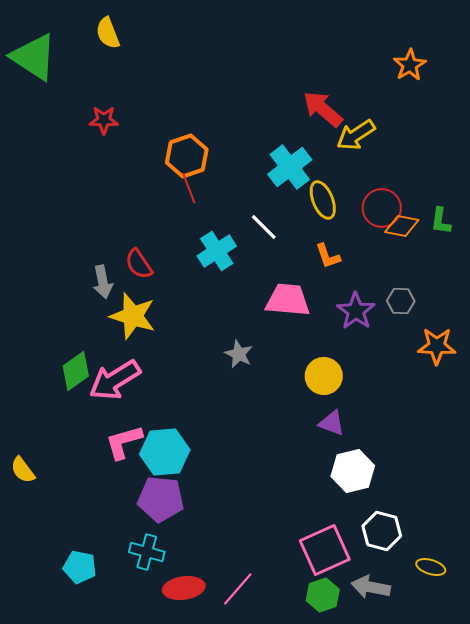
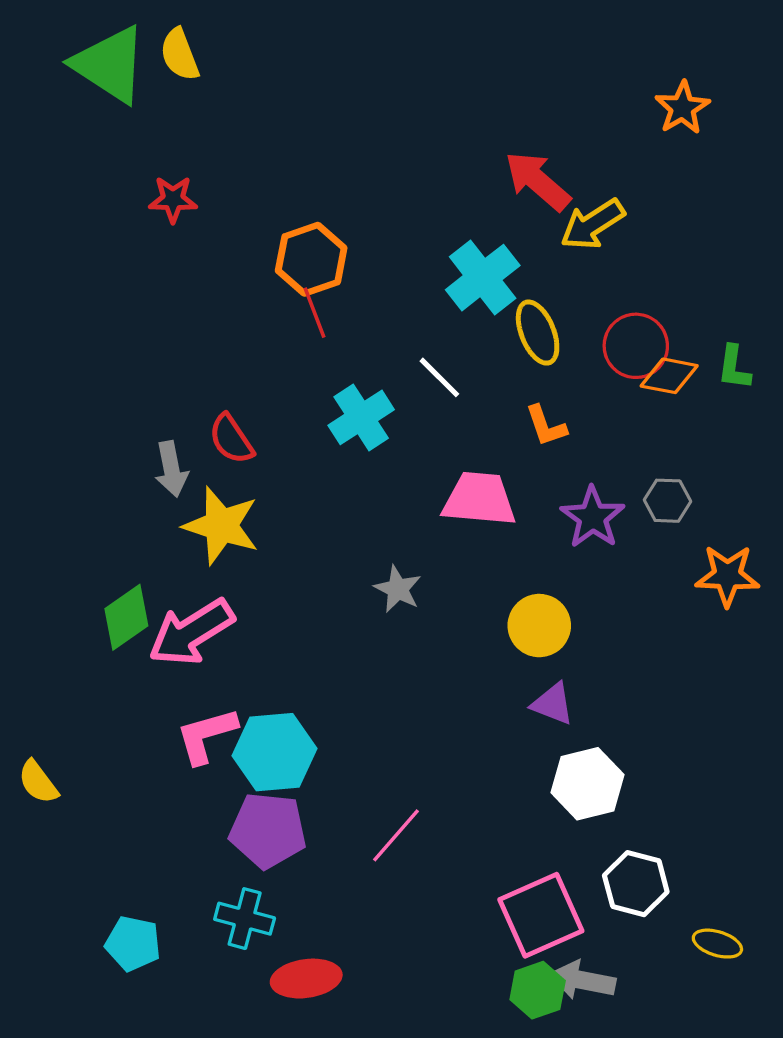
green triangle: (34, 57) -> (110, 64), moved
gray arrow: (371, 587) -> (583, 980), moved
pink line: (238, 589) -> (396, 835), moved

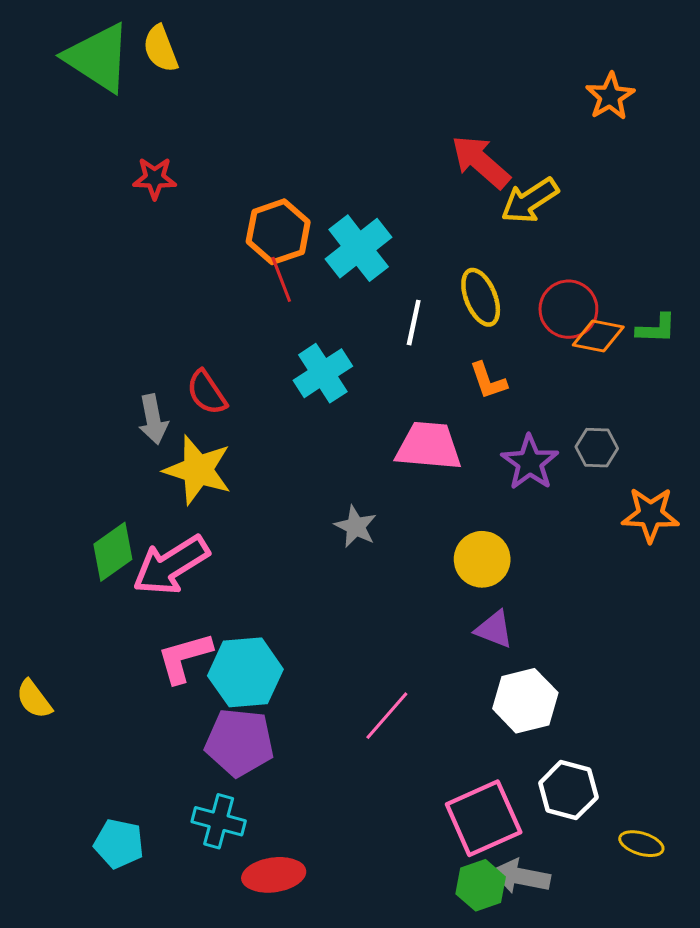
cyan cross: (483, 278) -> (359, 248), moved
green L-shape: (734, 367) -> (656, 329), turned -96
white line: (439, 377) -> (414, 323), moved, turned 57
pink line: (396, 835) -> (387, 716), moved

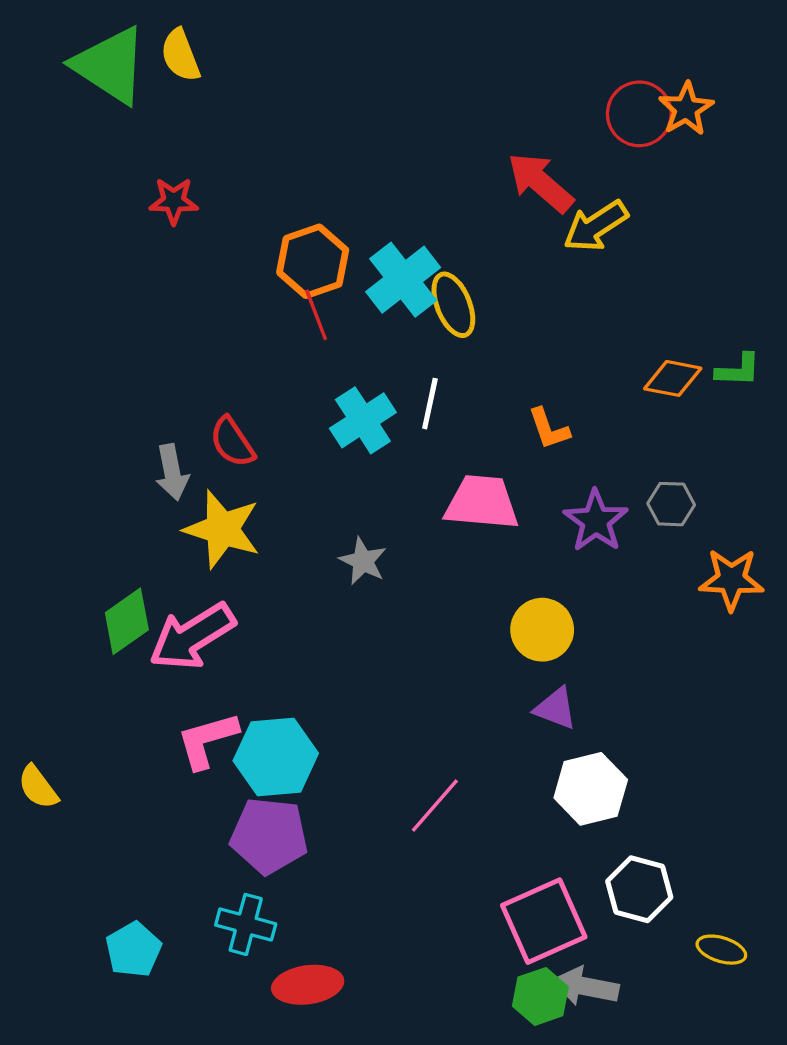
yellow ellipse: (481, 297) -> (453, 305), moved
red circle: (568, 309) -> (639, 114), moved
white line: (414, 323) -> (430, 404), moved
gray star: (356, 527) -> (363, 561), moved
cyan pentagon: (119, 844) -> (133, 950), turned 30

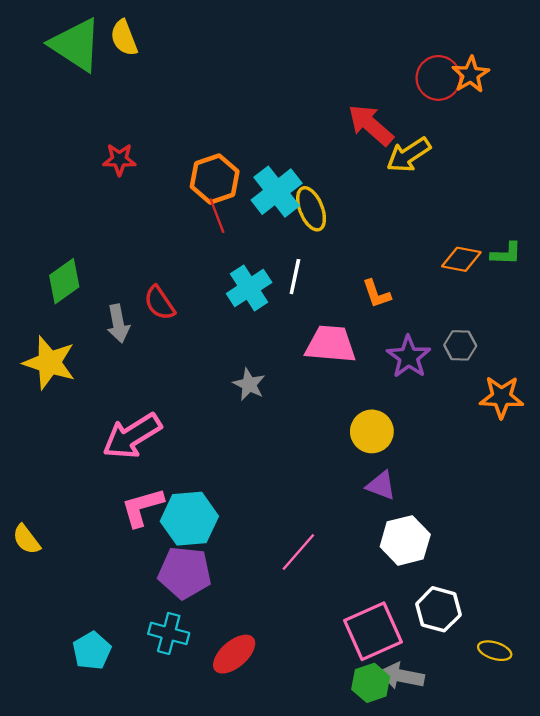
red star: (174, 201) -> (119, 159), moved
yellow star: (222, 529) -> (49, 363), moved
green diamond: (127, 621) -> (64, 281), moved
red ellipse: (308, 985) -> (234, 654), moved, turned -33

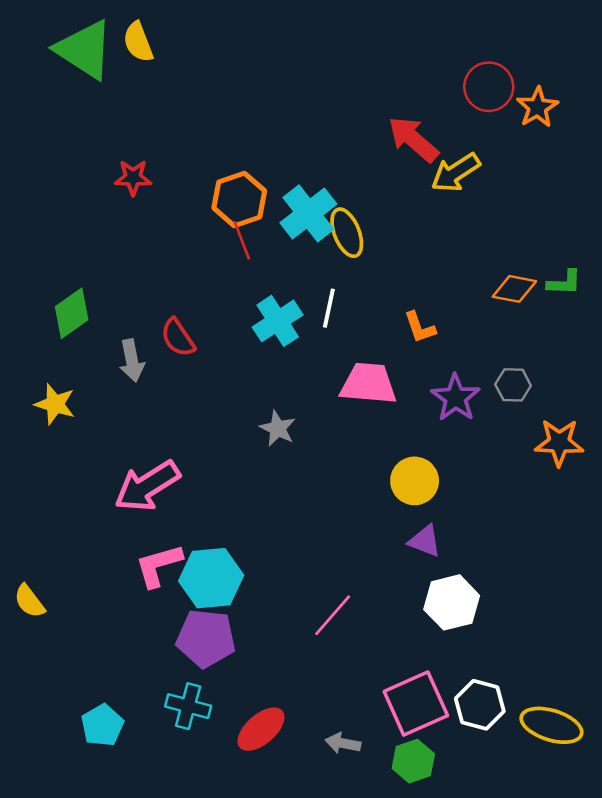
orange star: (471, 75) -> (537, 107), moved
yellow star: (49, 363) -> (55, 404), size x0.7
white hexagon: (438, 609) -> (480, 705), moved
yellow ellipse: (495, 651) -> (551, 725), size x1.6
gray arrow: (402, 676) -> (343, 743), moved, size x0.7

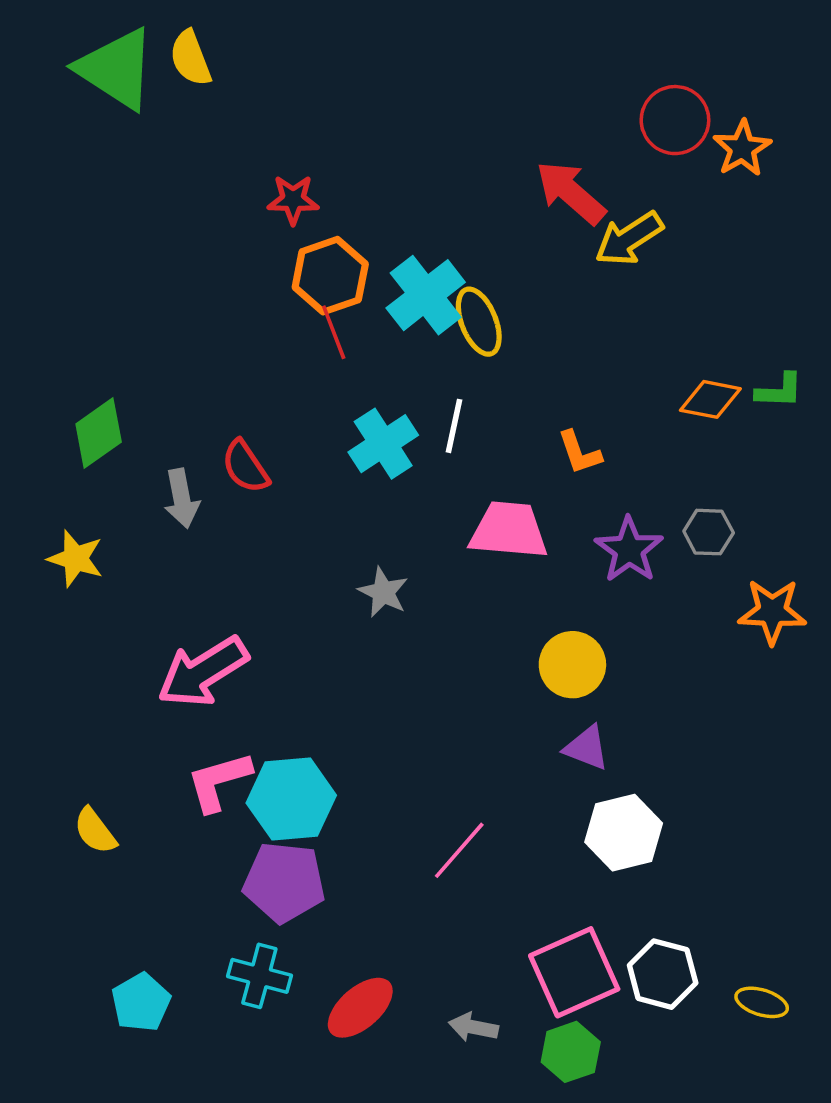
red star: (133, 178) -> (293, 200), moved
yellow semicircle: (29, 601) -> (95, 831), moved
yellow ellipse: (551, 725) -> (762, 1002), size x0.6

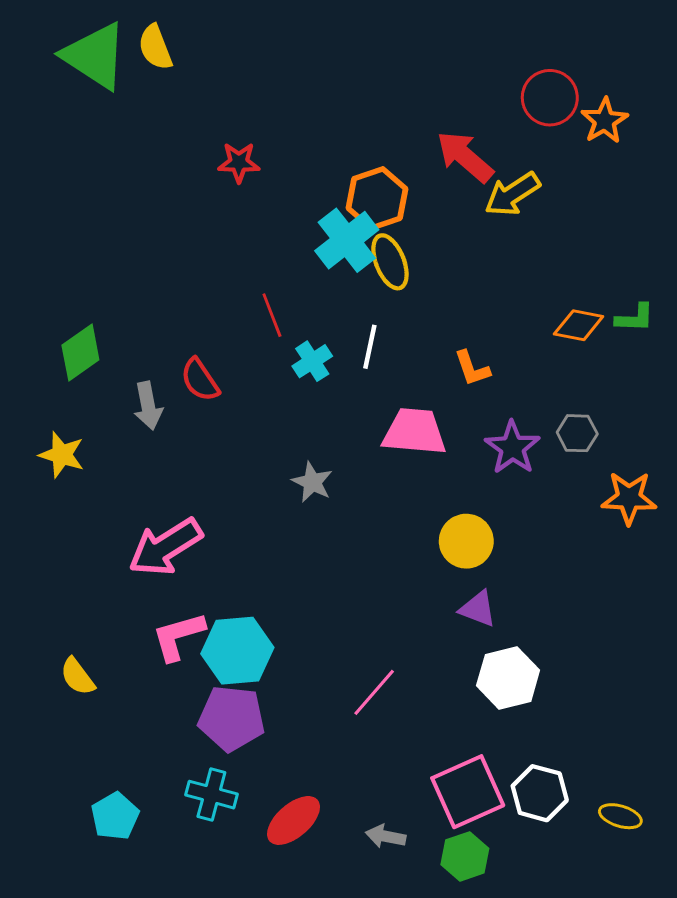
orange hexagon: (330, 276) -> (377, 198), moved
red line: (334, 332) -> (272, 315), moved
cyan cross: (383, 444) -> (312, 361), size x0.7

